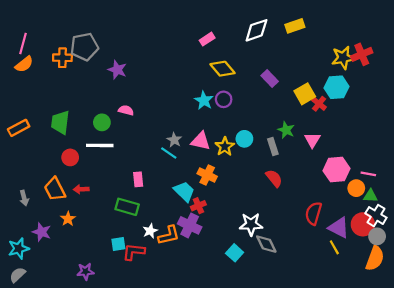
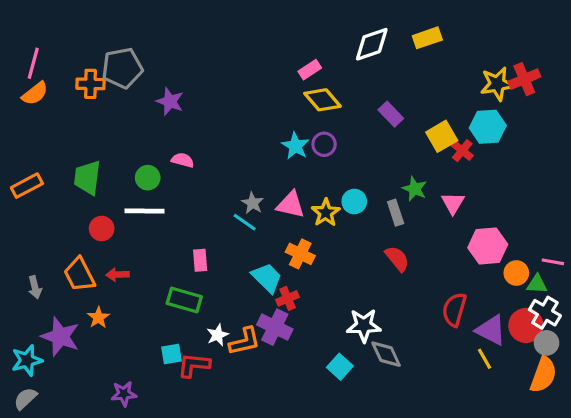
pink rectangle: (207, 39) -> (310, 70), moved
pink line: (368, 174) -> (553, 262), moved
purple star: (42, 232) -> (60, 337), size x1.4

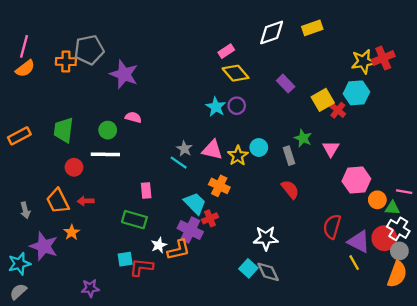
purple star: (170, 101) -> (124, 74), size x1.4
purple cross: (275, 327) -> (190, 230), moved
gray diamond: (386, 354) -> (268, 272), moved

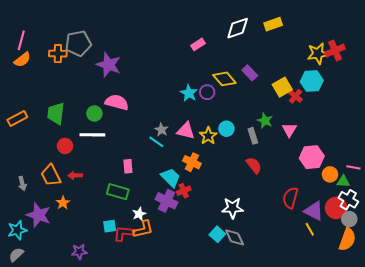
yellow diamond: (236, 73) -> (224, 79), moved
pink semicircle: (133, 117) -> (117, 102), size x1.6
orange L-shape: (179, 250) -> (143, 229), moved

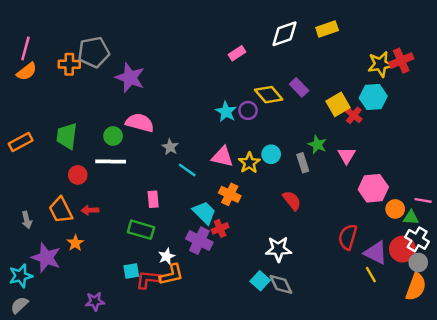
gray star: (161, 130) -> (170, 147), moved
red semicircle: (254, 165) -> (292, 200), moved

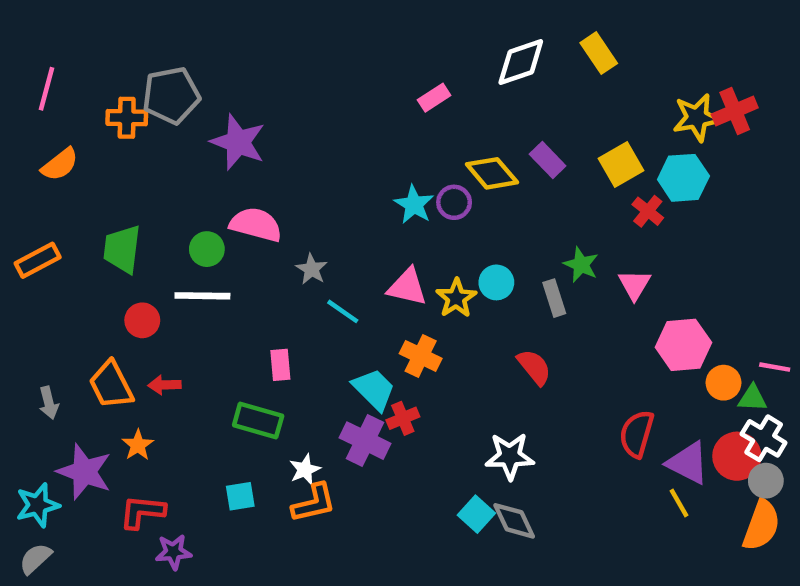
yellow rectangle: (327, 29) -> (599, 53), turned 75
orange semicircle: (27, 72) -> (60, 164), moved
yellow square: (338, 104) -> (621, 164), moved
red L-shape: (148, 280) -> (142, 512), moved

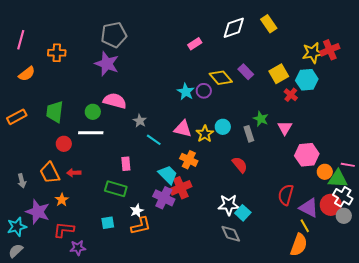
gray pentagon: (171, 95) -> (114, 35), moved
green triangle: (752, 398) -> (338, 179), size x1.5
red cross: (403, 418) -> (181, 188), size x1.5
cyan square: (476, 514) -> (243, 213), moved
orange semicircle: (761, 525) -> (299, 245), moved

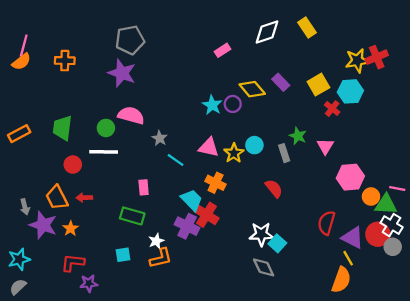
orange semicircle: (27, 74) -> (21, 62), moved
red cross: (181, 188) -> (206, 215), turned -35
purple star: (38, 212) -> (43, 225), moved

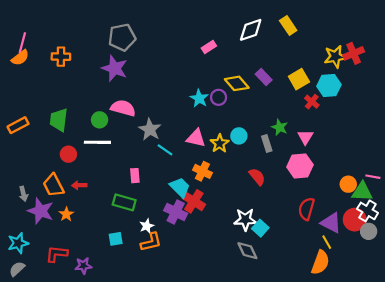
gray star: (160, 138) -> (150, 129), size x1.5
pink hexagon: (350, 177) -> (300, 166), moved
red L-shape: (73, 263) -> (57, 254), moved

